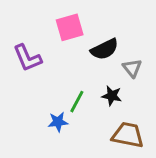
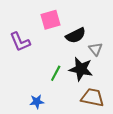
black star: (112, 96) -> (81, 69), size x1.6
blue star: (58, 122) -> (37, 102), moved

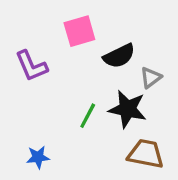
gray triangle: (96, 49) -> (151, 78), turned 32
blue star: (37, 102) -> (38, 157), moved

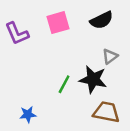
black semicircle: (119, 56) -> (102, 20), moved
purple L-shape: (31, 66) -> (17, 33), moved

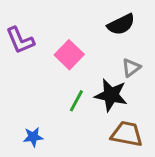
pink square: (58, 23) -> (69, 55), moved, turned -30

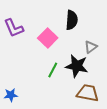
black semicircle: (121, 24) -> (72, 20), moved, turned -60
blue star: (33, 137) -> (11, 95), moved

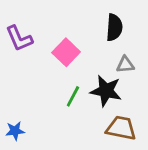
black semicircle: (72, 20) -> (114, 27), moved
gray triangle: (91, 47) -> (125, 65), turned 32

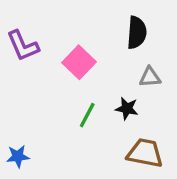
black star: (106, 91) -> (127, 108), size x0.6

